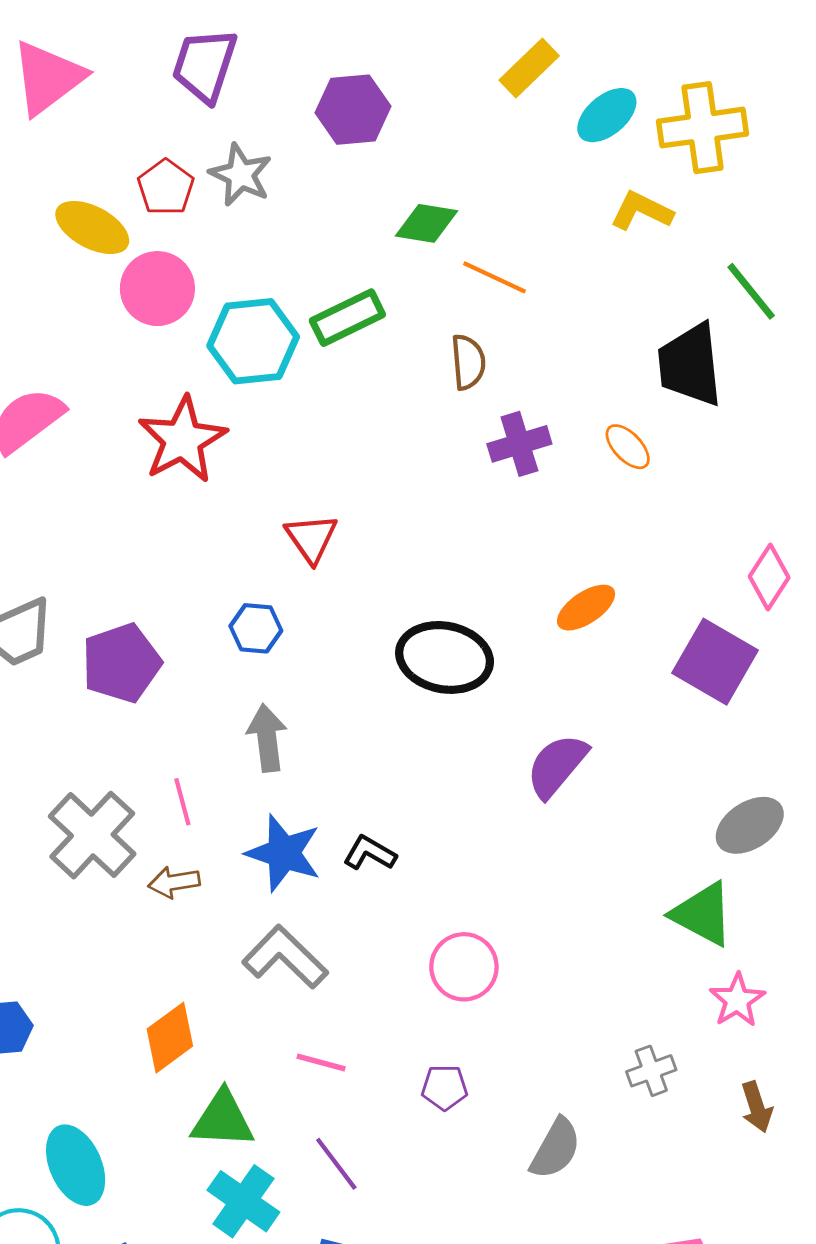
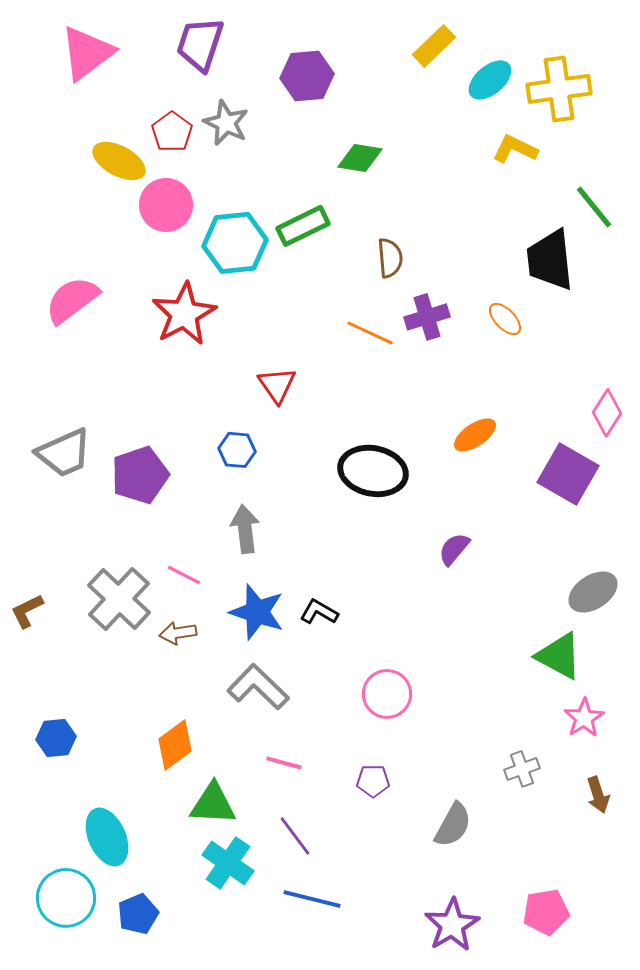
orange line: (494, 277) -> (370, 333), moved
purple semicircle: (557, 766) -> (454, 549), size x0.7
pink line: (182, 802) -> (184, 575), turned -48

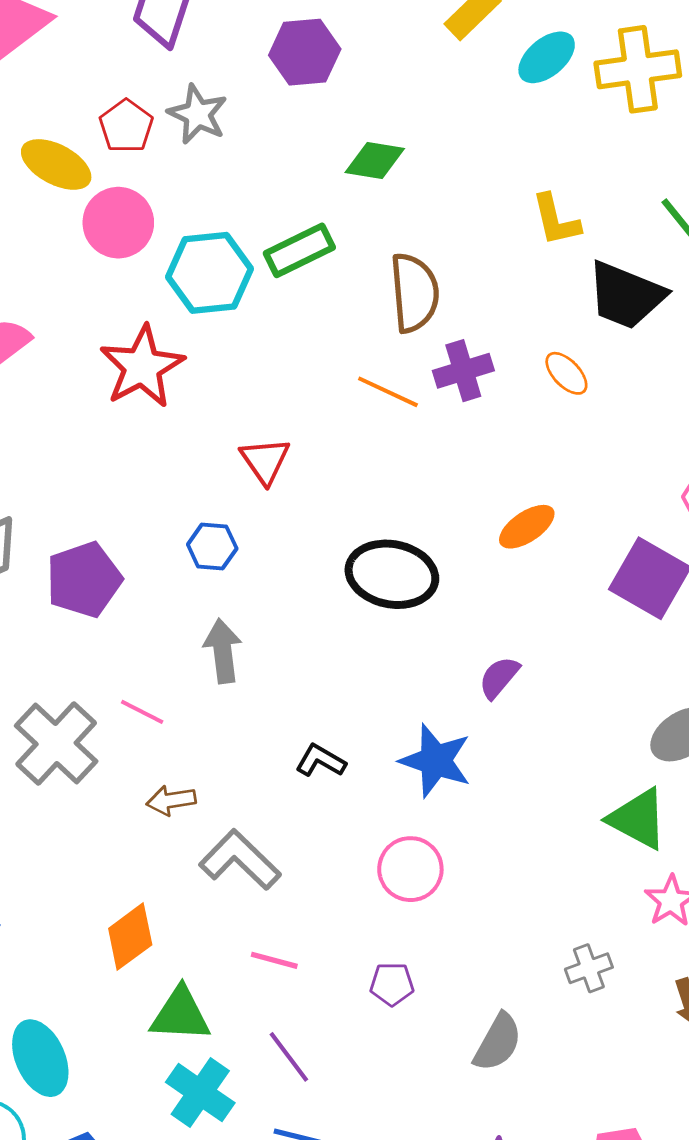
yellow L-shape: (515, 149) -> (556, 220), moved, turned -129
brown semicircle: (390, 258) -> (414, 293), size x1.5
black trapezoid: (550, 260) -> (626, 295), turned -62
blue star: (257, 612) -> (436, 761), moved
brown arrow: (178, 633) -> (171, 800), moved

